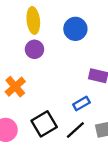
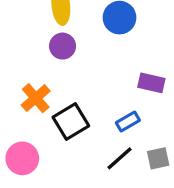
black square: (44, 124) -> (71, 122), moved

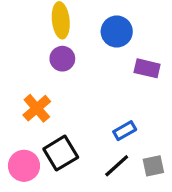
purple rectangle: (151, 83) -> (147, 68), moved
black square: (71, 122) -> (61, 153), moved

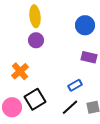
blue circle: (117, 32) -> (85, 25), moved
purple rectangle: (147, 68) -> (89, 57), moved

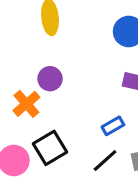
purple circle: (36, 40) -> (50, 79), moved

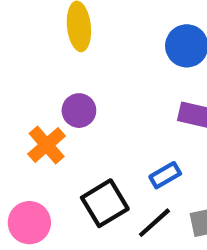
black square: (50, 148) -> (105, 203), moved

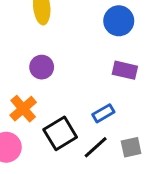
orange cross: (47, 145) -> (23, 109), moved

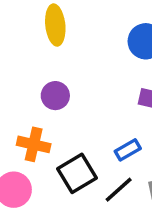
orange cross: (23, 109) -> (34, 144), turned -36

